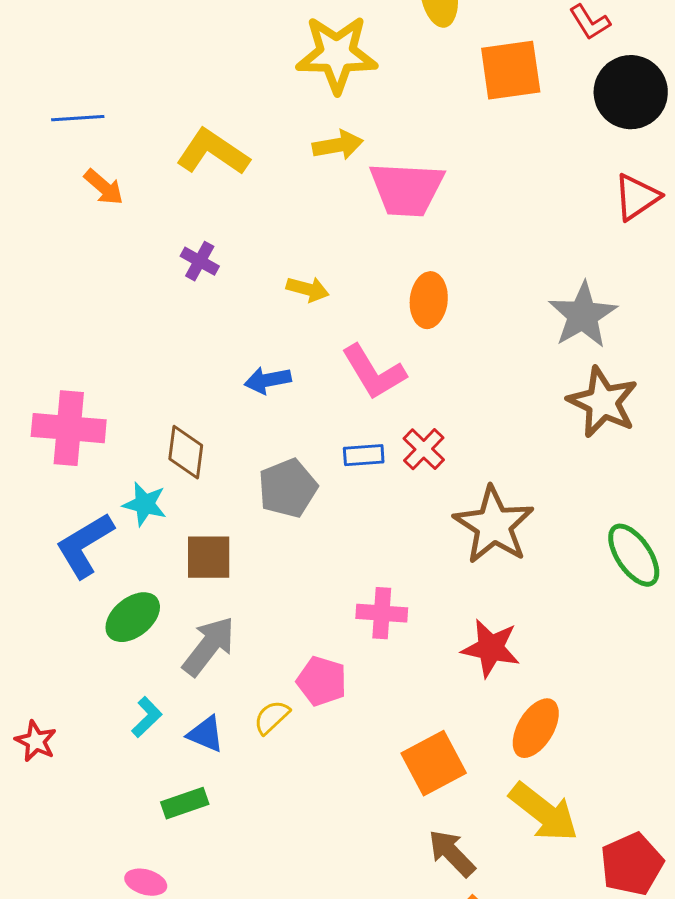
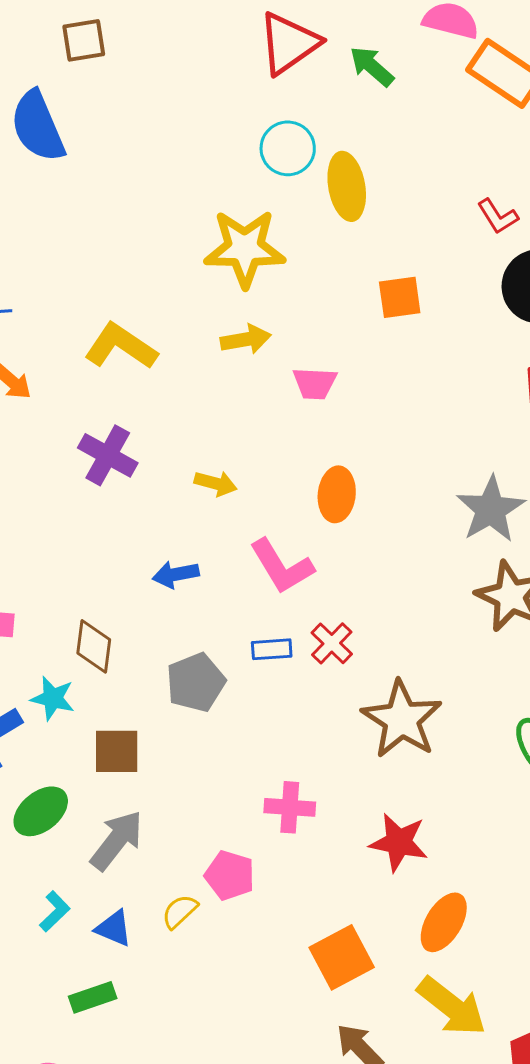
orange square: (511, 70) -> (400, 297), moved, size x0.7
pink trapezoid: (407, 189) -> (315, 383), size x0.6
purple cross: (200, 261) -> (108, 455), size x1.5

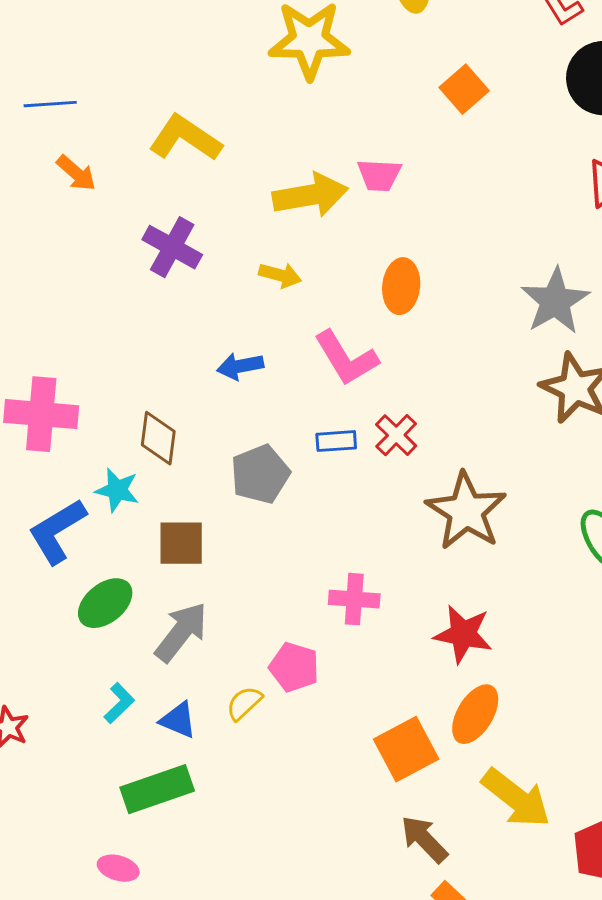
orange square: (400, 297) -> (464, 89), turned -33
yellow arrow: (246, 339) -> (310, 195), moved, size x1.5
orange ellipse: (444, 922) -> (475, 714), moved
green rectangle: (93, 997) -> (157, 789), size x1.5

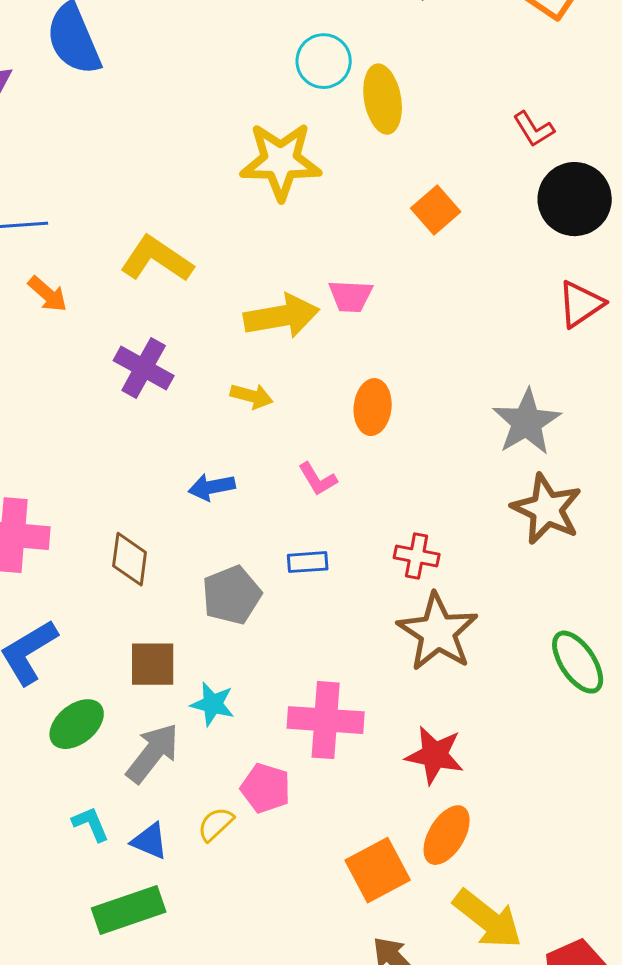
pink L-shape: (346, 358) -> (318, 479), size x0.6
red cross: (396, 435) -> (417, 556), moved, turned -33
cyan star: (117, 490) -> (213, 704), moved
pink cross: (354, 599) -> (326, 720), size x1.5
cyan L-shape: (119, 703) -> (91, 824), turned -69

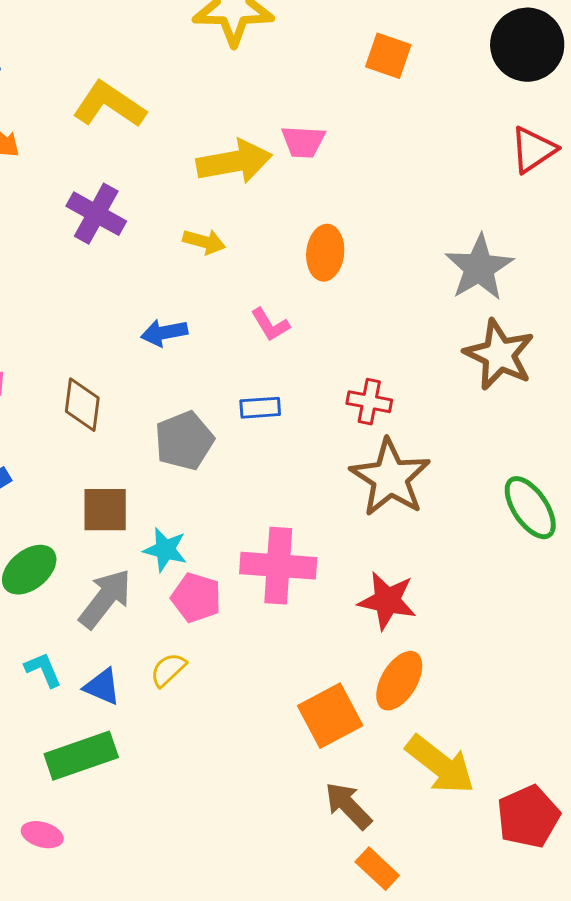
orange square: (436, 210) -> (388, 56), turned -30
pink pentagon: (266, 788) -> (196, 598), moved

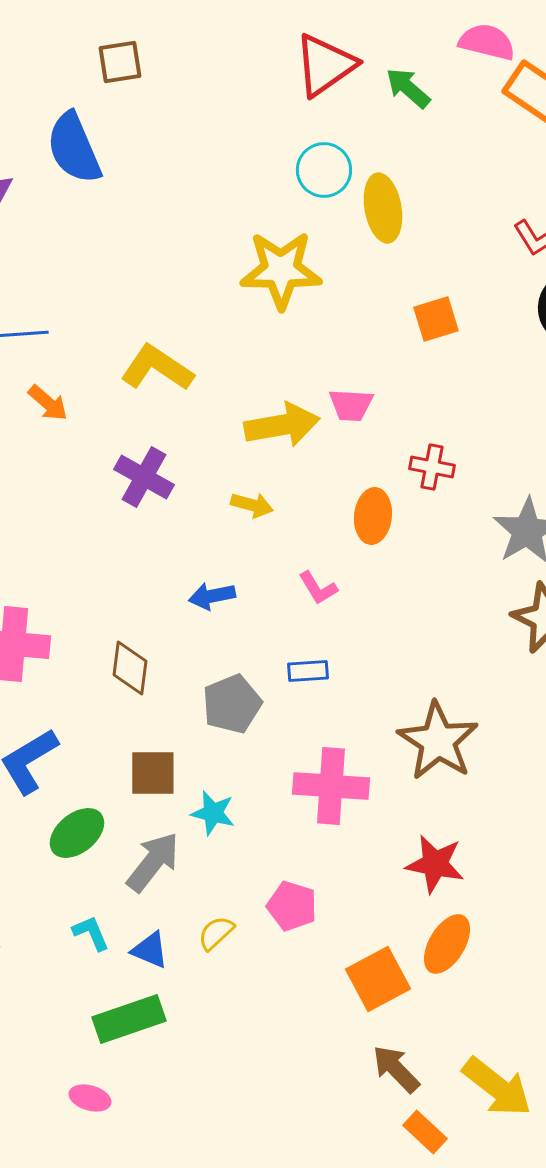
orange square: (388, 56) -> (436, 319), turned -36
red cross: (369, 402) -> (432, 467), moved
pink cross: (278, 566) -> (331, 786), moved
pink pentagon: (196, 598) -> (292, 906), moved
yellow arrow: (440, 765) -> (497, 1087), moved

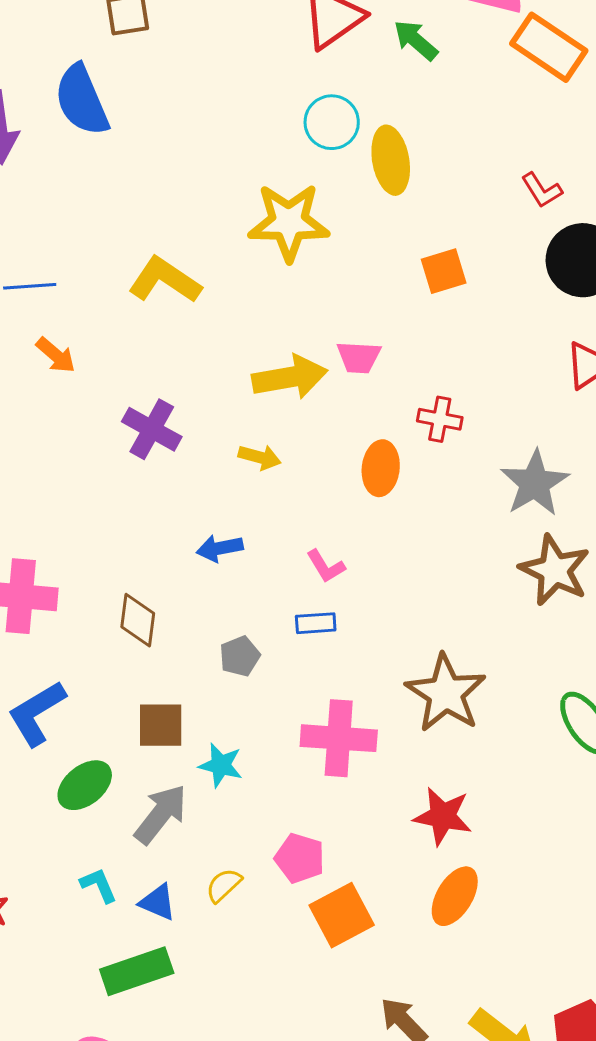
yellow L-shape: (157, 368) -> (165, 280), moved
pink L-shape: (318, 588) -> (326, 566), moved
gray pentagon: (232, 704) -> (240, 656), size x0.7
orange square: (378, 979) -> (342, 915), moved

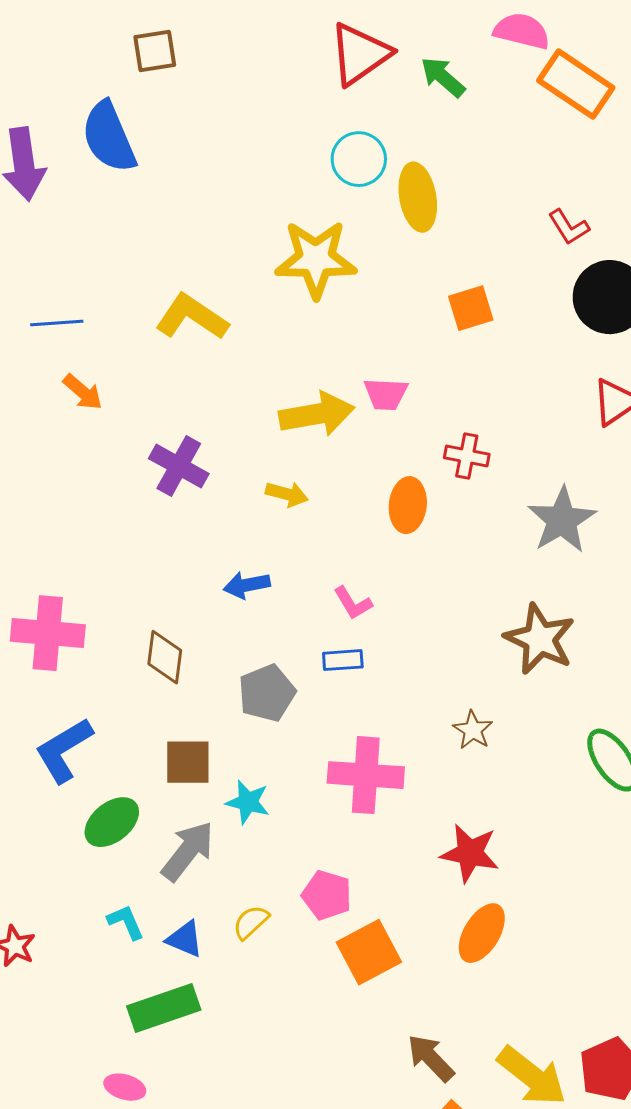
brown star: (555, 570) -> (540, 639), moved
gray pentagon: (240, 656) -> (267, 693), size x1.4
brown star: (446, 693) -> (473, 730), size x0.5

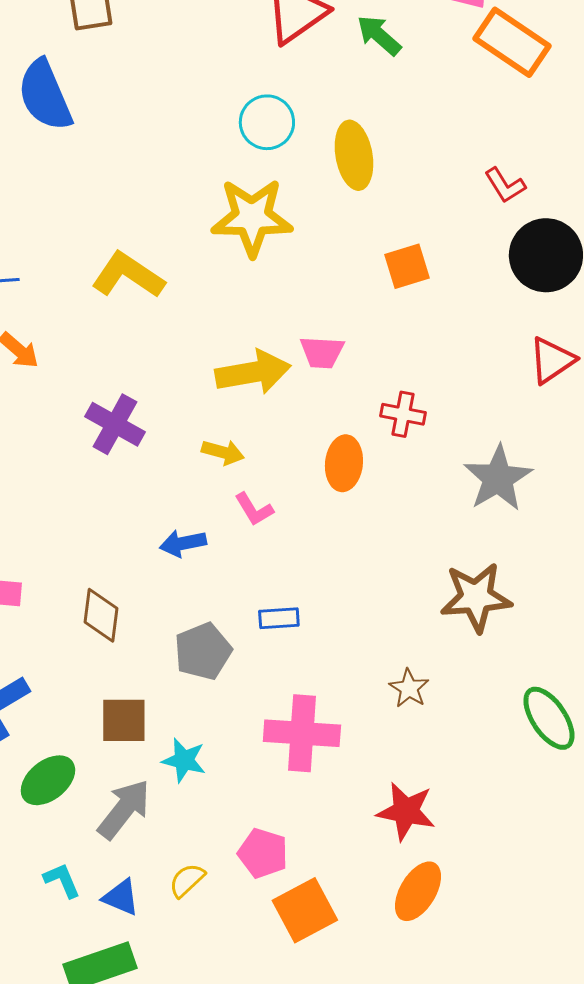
cyan circle: (359, 159) -> (267, 122), moved
pink L-shape: (353, 603) -> (254, 509), moved
brown star: (540, 639) -> (476, 597), turned -30

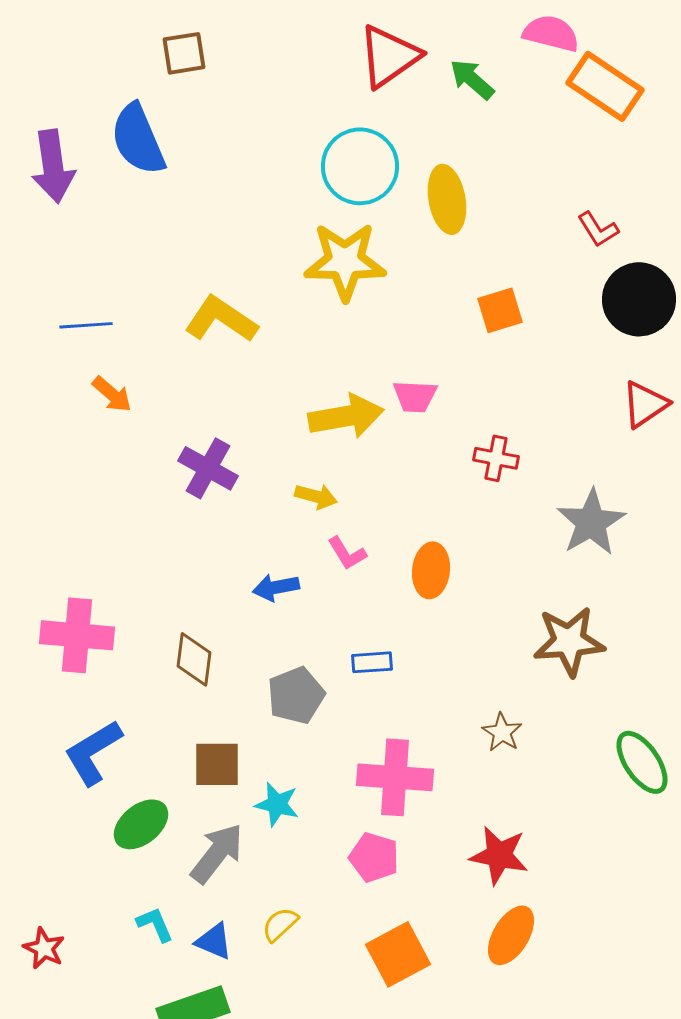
cyan circle: (267, 122) -> (360, 166), size x1.4
orange ellipse: (344, 463) -> (431, 570), moved
pink pentagon: (263, 853) -> (374, 857), moved

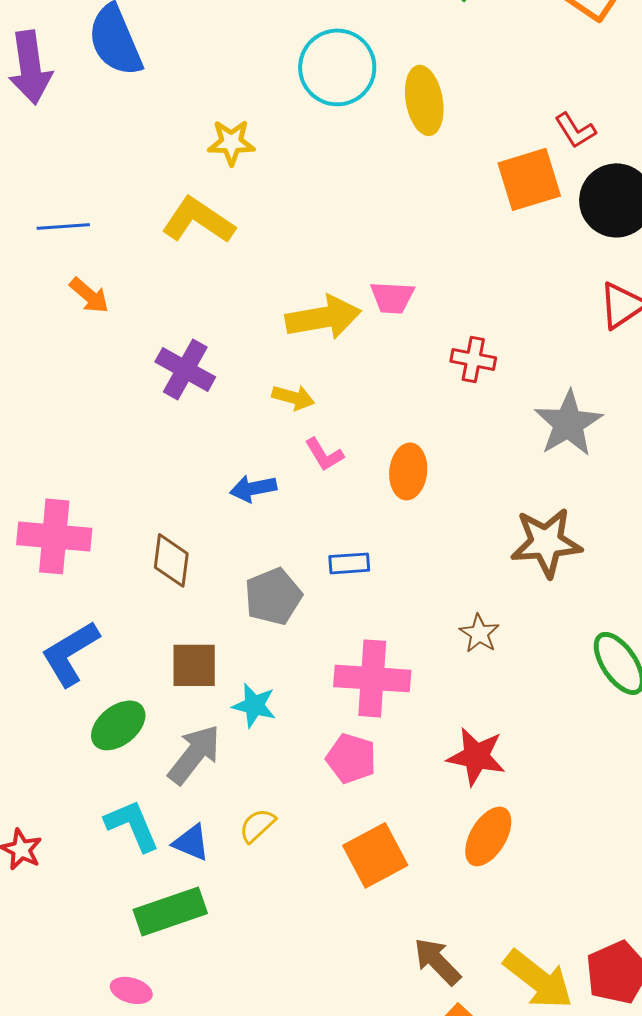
yellow star: (345, 261) -> (231, 142), moved, size x0.6
orange square: (500, 310) -> (529, 179), moved, size x1.4
cyan L-shape: (155, 924) -> (132, 825), size x1.5

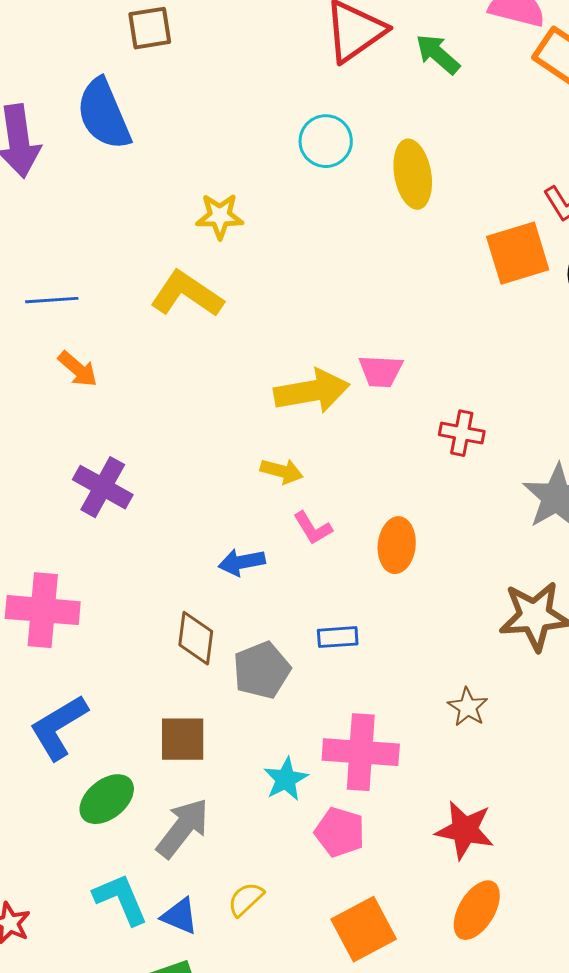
cyan circle: (337, 67) -> (326, 141), size x0.7
purple cross: (185, 369) -> (103, 487), moved
brown diamond: (171, 560) -> (196, 638), moved
cyan star: (254, 705) -> (286, 779), moved, turned 30

